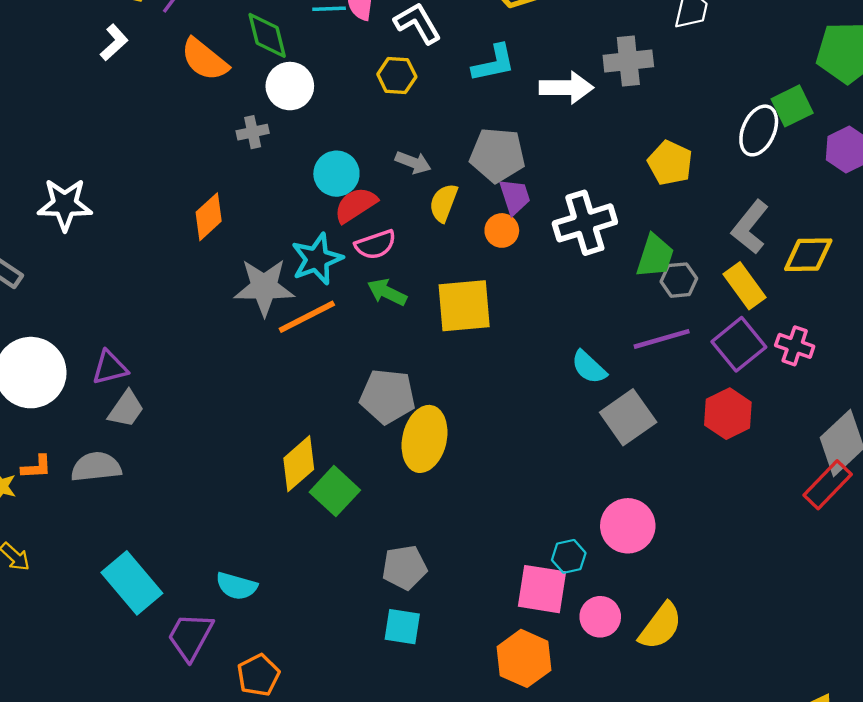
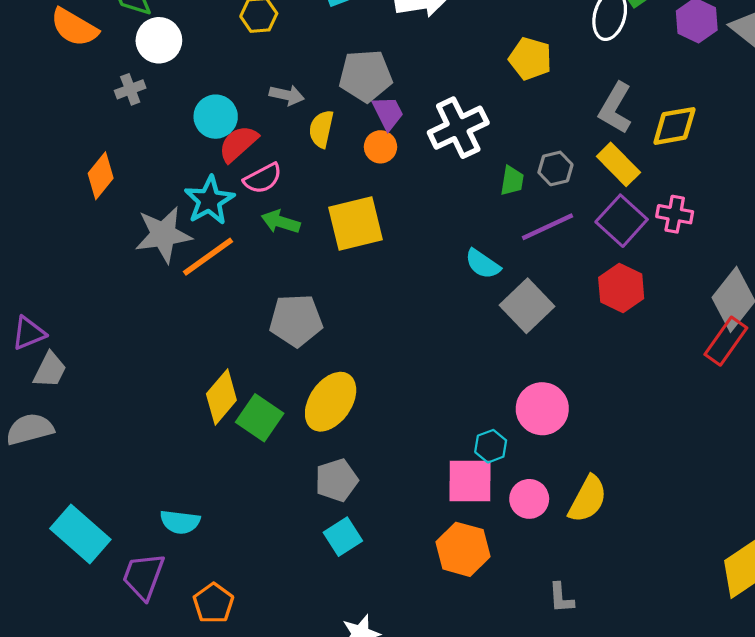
green trapezoid: (655, 256) -> (512, 181), moved, size x0.7
yellow ellipse: (425, 439) -> (331, 402), moved, turned 30
cyan square: (402, 627) -> (343, 537), turned -33

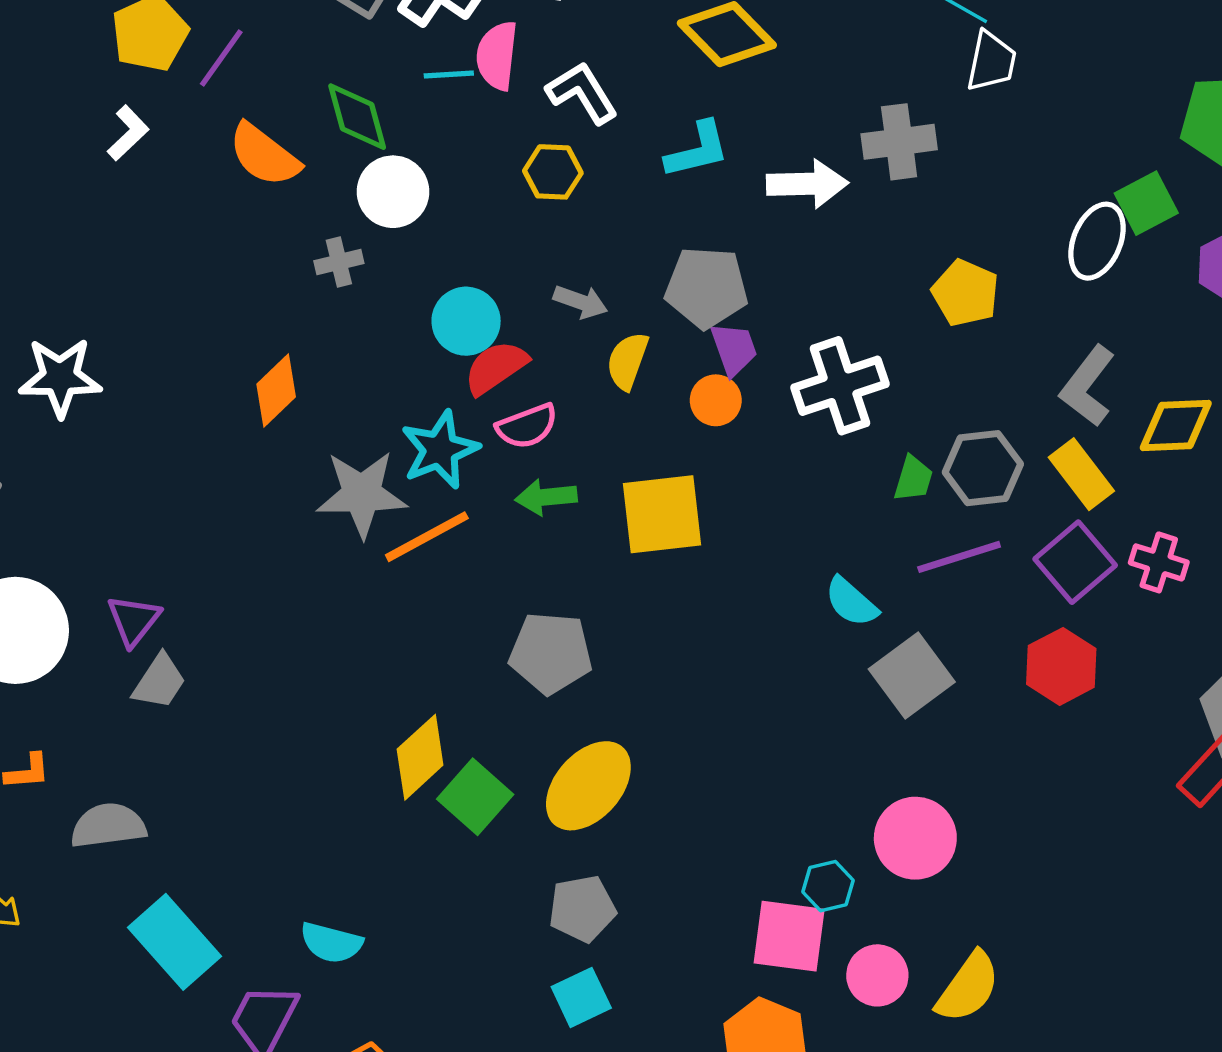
gray hexagon: (555, 168) -> (983, 468), size x1.4
green arrow: (281, 222) -> (546, 497), turned -30
purple triangle: (29, 333) -> (134, 620), turned -36
gray semicircle: (30, 429) -> (108, 826), moved

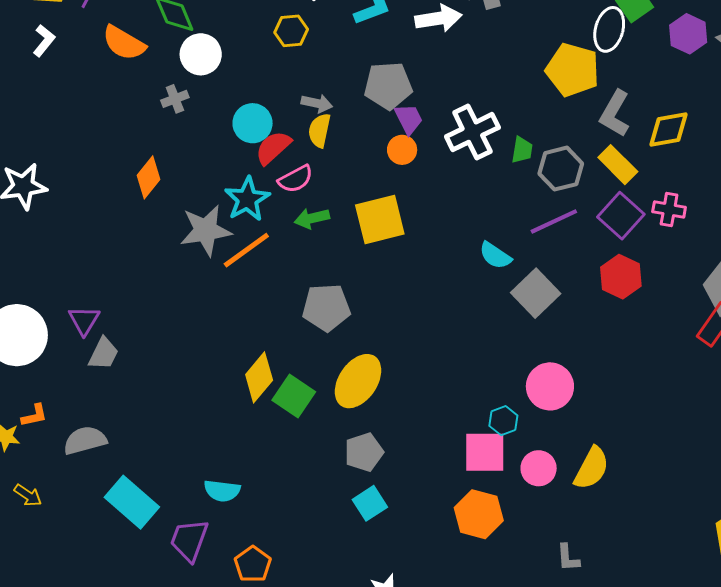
yellow pentagon: (965, 293) -> (572, 70), moved, size x1.4
yellow semicircle: (627, 361) -> (319, 130), moved
green trapezoid: (913, 479) -> (522, 150), moved

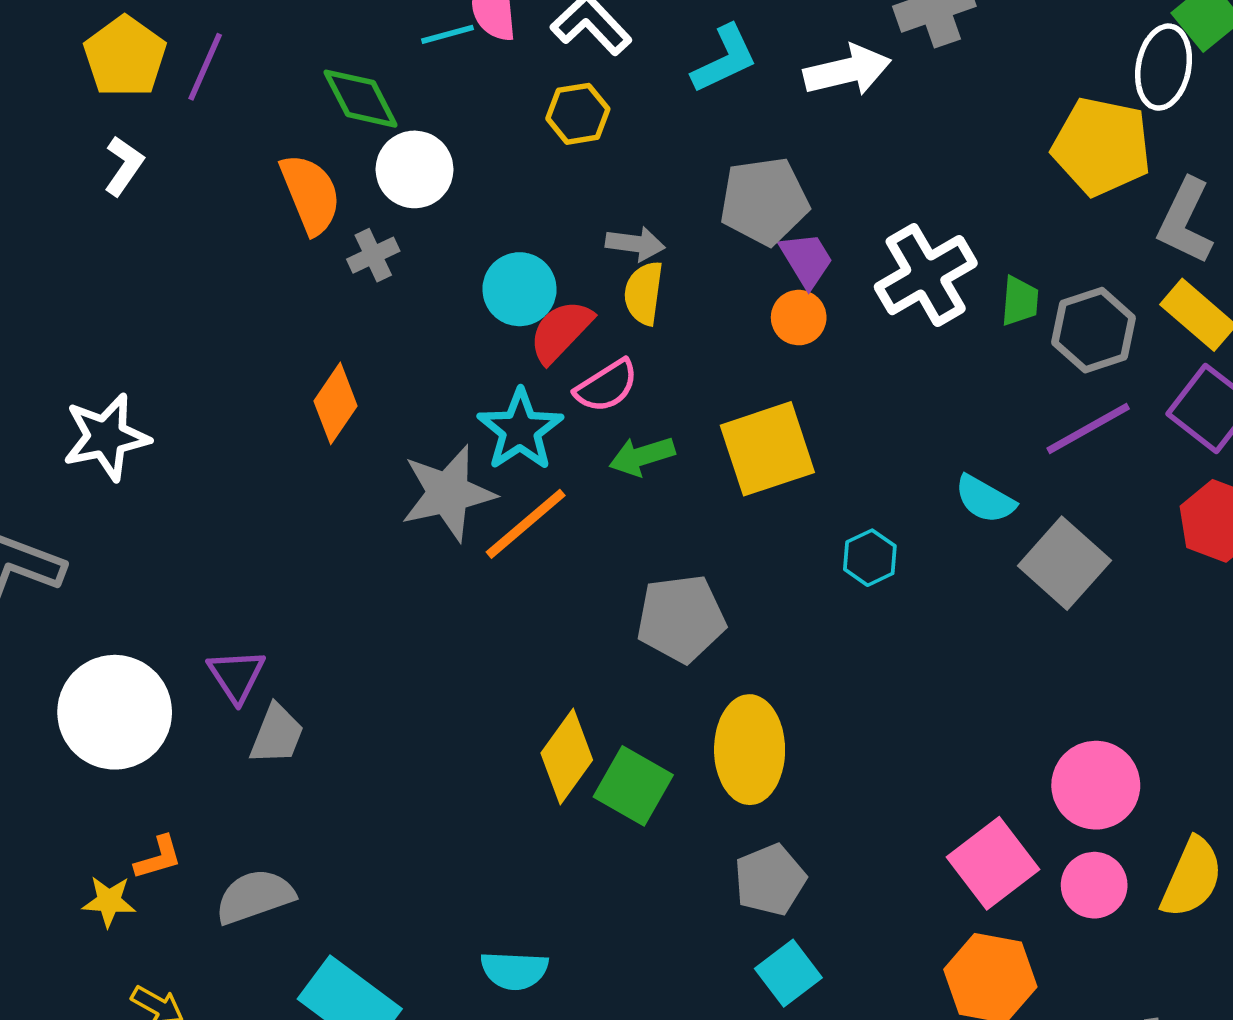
orange semicircle: (124, 43) -> (310, 194), moved, turned -138
yellow ellipse: (358, 381) -> (750, 750), turned -30
pink circle: (550, 386) -> (1096, 785), moved
cyan hexagon: (503, 421) -> (870, 558), moved
pink square: (485, 452) -> (993, 863), turned -33

